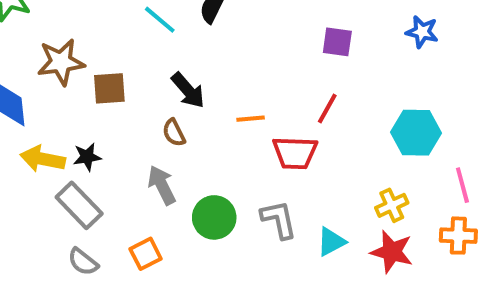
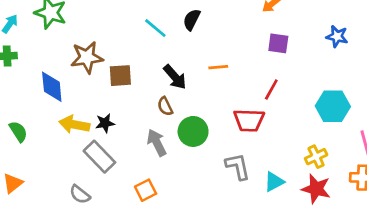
orange line: (251, 119) -> (218, 67), moved
green circle: (214, 217) -> (193, 131), moved
gray semicircle: (83, 262) -> (80, 194), moved

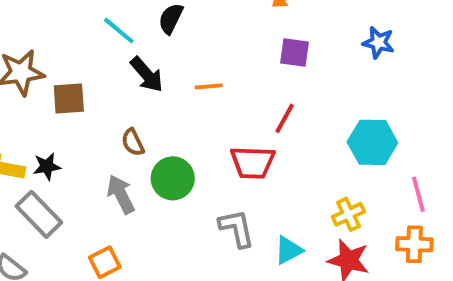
black arrow: (175, 77) -> (147, 74), moved

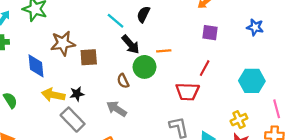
green circle: (173, 178) -> (144, 67), moved
gray arrow: (121, 194) -> (117, 109), turned -30

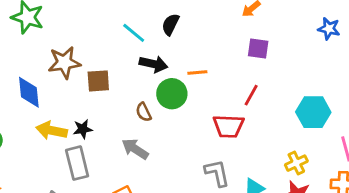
blue star: (255, 27) -> (329, 29), moved
black arrow: (131, 44) -> (153, 64), turned -36
gray rectangle: (73, 120) -> (77, 163), turned 30

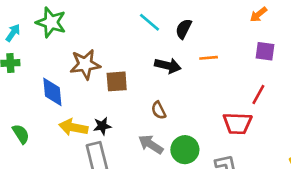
cyan line: (134, 33) -> (149, 22), moved
orange line: (197, 72) -> (209, 58), moved
green circle: (172, 94) -> (185, 150), moved

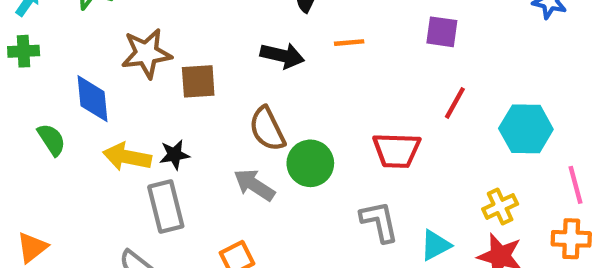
red line: (258, 95) -> (455, 103), moved
brown semicircle: (159, 110) -> (267, 129), size x1.5
green semicircle: (21, 134) -> (52, 140), moved
green circle: (185, 150) -> (310, 163), moved

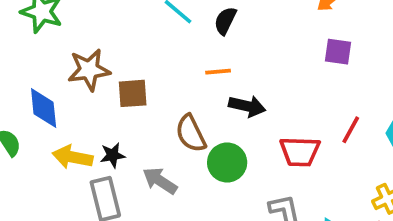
orange line: (349, 43) -> (218, 72), moved
black arrow: (282, 56) -> (247, 106), moved
red line: (455, 103) -> (351, 130), moved
gray arrow: (254, 185) -> (160, 181), moved

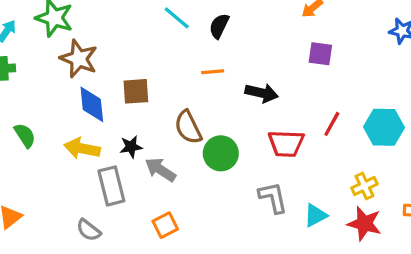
brown star: (89, 70) -> (79, 59), moved, turned 30
black arrow: (247, 106) -> (262, 93), moved
blue diamond: (44, 108) -> (92, 104), moved
black star: (113, 155) -> (131, 147), moved

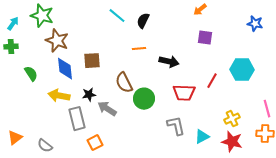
cyan hexagon: (384, 127) -> (242, 70), moved
green semicircle: (25, 135) -> (31, 74), moved
orange square: (165, 225) -> (95, 143), moved
gray semicircle: (89, 230) -> (45, 146), moved

